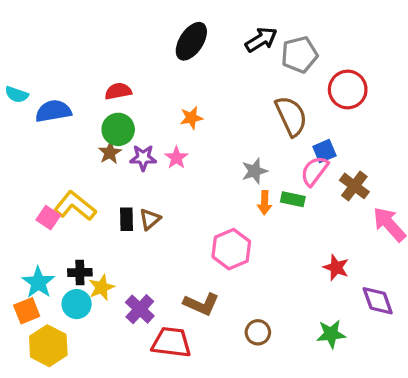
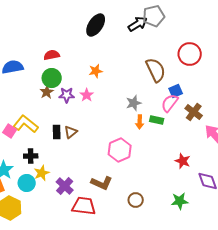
gray pentagon: (299, 55) -> (154, 16), moved
black cross: (80, 272) -> (31, 156), moved

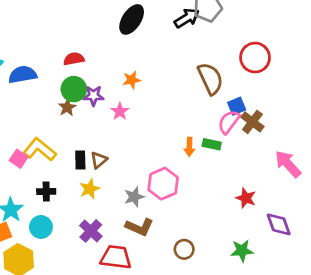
purple star: (67, 95) -> (93, 96), moved
gray star: (134, 103) -> (134, 197), moved
brown cross: (194, 112) -> (252, 122), moved
yellow star: (42, 173) -> (90, 189), moved

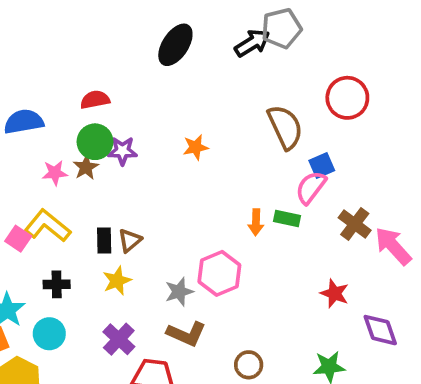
orange star: (132, 80) -> (196, 147), moved
pink star: (120, 111) -> (55, 173), moved, turned 30
brown cross: (252, 122) -> (355, 224), moved

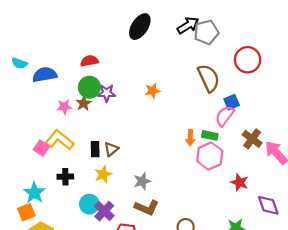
gray pentagon: (282, 28) -> (206, 32), moved
pink hexagon: (219, 273) -> (210, 156), moved
cyan circle: (49, 334) -> (89, 204), moved

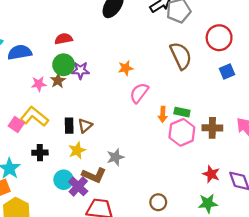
blue square: (232, 102) -> (227, 72), moved
pink semicircle: (225, 116) -> (139, 93), moved
brown cross: (252, 139) -> (212, 128), moved, turned -36
red star: (240, 182) -> (211, 174), moved
brown L-shape: (147, 208) -> (94, 175), moved

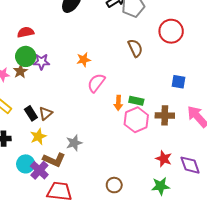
brown semicircle: (181, 56) -> (135, 48), size x0.7
blue square: (227, 72) -> (178, 82), moved, turned 32
black rectangle: (69, 126) -> (31, 113), turned -32

